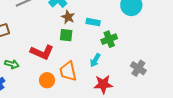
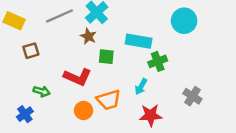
brown star: (68, 17) -> (88, 36), moved
cyan rectangle: (93, 22) -> (139, 41), size x1.5
orange trapezoid: (68, 71) -> (109, 100), turned -95

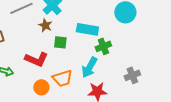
cyan arrow: (141, 87) -> (89, 67), size x1.5
gray cross: (192, 96) -> (132, 75), turned 35

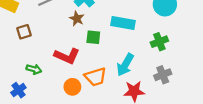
green cross: (103, 46) -> (159, 42), moved
gray cross: (132, 75) -> (163, 75), moved

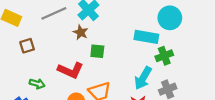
cyan rectangle: (123, 23) -> (146, 37), moved
cyan arrow: (125, 65) -> (143, 78), moved

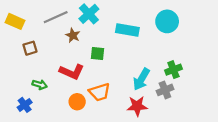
brown star: (81, 32) -> (73, 35), moved
cyan rectangle: (146, 37) -> (127, 30), moved
green cross: (164, 56) -> (173, 70), moved

